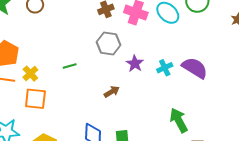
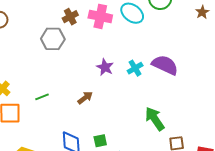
gray hexagon: (109, 44) -> (53, 39), moved
green line: (70, 66) -> (42, 97), moved

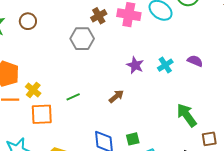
purple semicircle: (165, 65) -> (195, 61), size x0.6

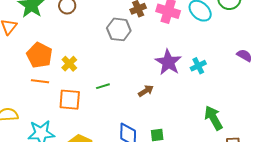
purple semicircle: (195, 61) -> (244, 55), moved
purple star: (135, 65) -> (168, 62), size x1.5
yellow cross: (33, 90) -> (69, 64), moved

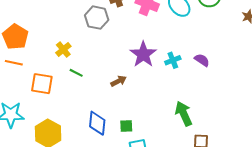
purple semicircle: (244, 55) -> (202, 60), moved
yellow cross: (69, 64) -> (63, 50), moved
green line: (103, 86) -> (76, 73), turned 40

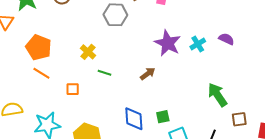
orange line: (14, 63) -> (41, 73), turned 30
orange square: (42, 84) -> (73, 89), size x0.6

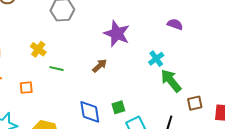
cyan cross: (198, 44) -> (156, 59), moved

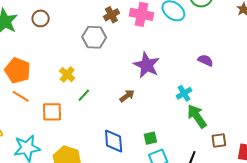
green line: (57, 69) -> (84, 95), turned -64
orange square: (26, 88) -> (52, 112), size x1.5
green square: (118, 107) -> (150, 138), moved

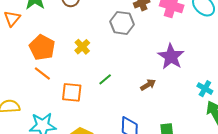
yellow cross: (67, 75) -> (82, 47), moved
cyan cross: (184, 93) -> (205, 89), turned -35

